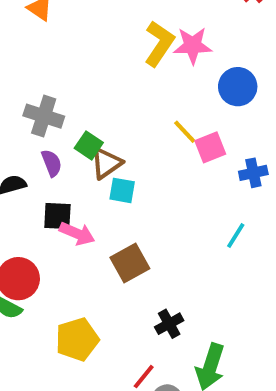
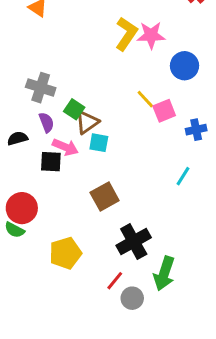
pink arrow: (77, 234) -> (65, 147), moved
black cross: (169, 324) -> (134, 242), size x1.6

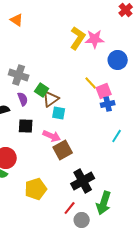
blue cross: (196, 130) -> (108, 104), moved
pink arrow: (65, 147) -> (52, 136), moved

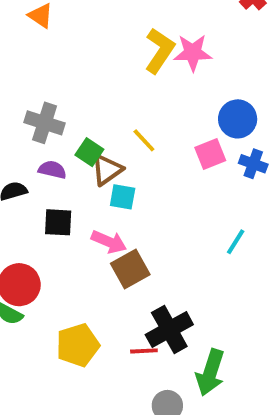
blue circle: (118, 60) -> (238, 119), moved
yellow line: (91, 83) -> (144, 140), moved
purple semicircle: (23, 99) -> (52, 170), turned -56
blue cross: (108, 104) -> (253, 164), moved, turned 32
red line: (70, 208) -> (144, 351), moved, turned 48

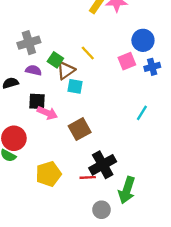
gray cross: (45, 123) -> (29, 43), turned -35
blue cross: (253, 164) -> (152, 67), turned -35
pink arrow: (109, 242) -> (47, 113), moved

